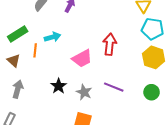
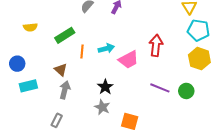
cyan arrow: (52, 37) -> (106, 48), moved
brown triangle: (14, 61) -> (61, 70), moved
gray star: (84, 92) -> (102, 107), moved
green circle: (152, 92) -> (186, 91), moved

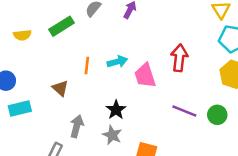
green rectangle: (65, 35) -> (62, 26), moved
pink trapezoid: (129, 60) -> (145, 76), turned 100
gray arrow: (65, 90) -> (77, 126), moved

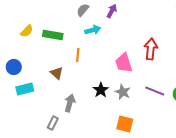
green rectangle: (62, 26) -> (53, 35), moved, turned 42
yellow semicircle: (22, 35) -> (27, 31), turned -40
cyan arrow: (117, 62) -> (93, 30), moved
gray star: (112, 135) -> (123, 92), moved

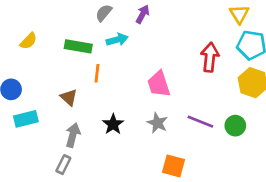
green rectangle: (53, 35) -> (78, 46), moved
red arrow: (151, 49) -> (210, 57), moved
black star: (101, 90) -> (113, 124), moved
gray arrow: (70, 103) -> (73, 135), moved
orange square: (125, 124) -> (174, 166), moved

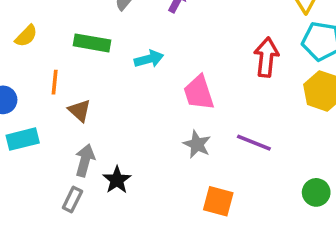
cyan arrow: (117, 40) -> (149, 59), moved
orange line: (97, 73) -> (55, 82), moved
black star: (113, 124) -> (117, 180), moved
green circle: (235, 126) -> (316, 192), moved

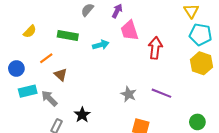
red arrow: (266, 57) -> (155, 48), moved
orange line: (55, 82) -> (46, 58), turned 48
pink trapezoid: (199, 93) -> (130, 30), moved
gray arrow: (85, 160) -> (49, 98), moved, turned -60

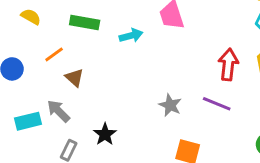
yellow semicircle: (30, 31) -> (31, 17), turned -104
red arrow: (155, 48) -> (228, 65), moved
cyan rectangle: (28, 91) -> (28, 121), moved

